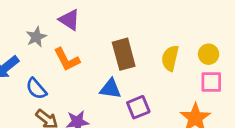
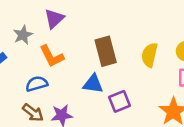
purple triangle: (69, 20) -> (54, 19), turned 45
blue semicircle: (36, 89) -> (37, 84), moved, turned 115

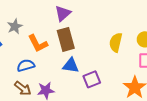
purple triangle: (54, 19) -> (63, 13), moved
brown rectangle: (106, 51) -> (66, 39), moved

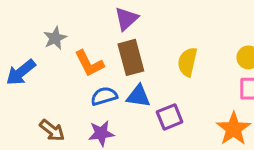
yellow semicircle: (116, 42) -> (187, 62), moved
blue semicircle: (26, 65) -> (104, 96), moved
brown arrow: (23, 88) -> (52, 130), moved

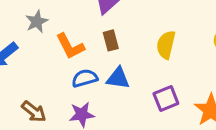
brown rectangle: (131, 57) -> (111, 40), size x0.6
purple square: (170, 117) -> (166, 98), moved

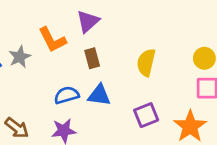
gray star: (37, 22) -> (20, 57), moved
orange L-shape: (70, 46) -> (52, 40), moved

